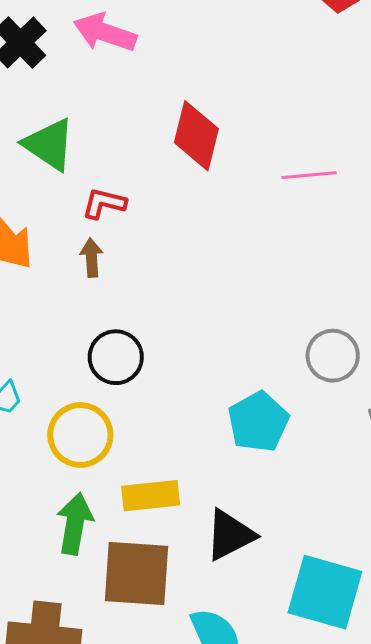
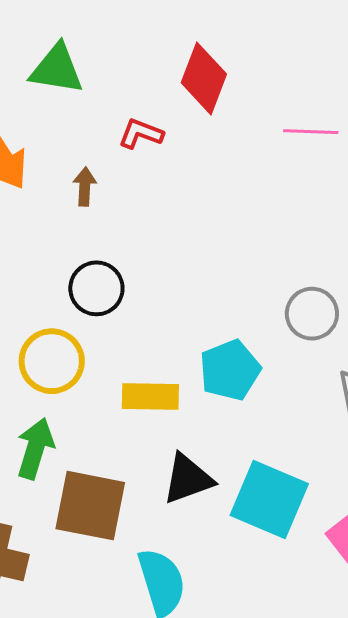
green triangle: (49, 144) -> (57, 69), turned -32
red L-shape: (104, 203) -> (141, 134), moved
yellow rectangle: (151, 496) -> (150, 396), moved
cyan square: (325, 592) -> (269, 499), moved

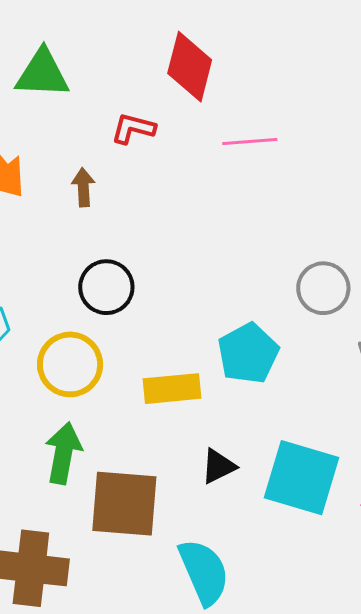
pink line: (311, 132) -> (250, 141), moved
black triangle: (188, 479) -> (218, 466), size x0.7

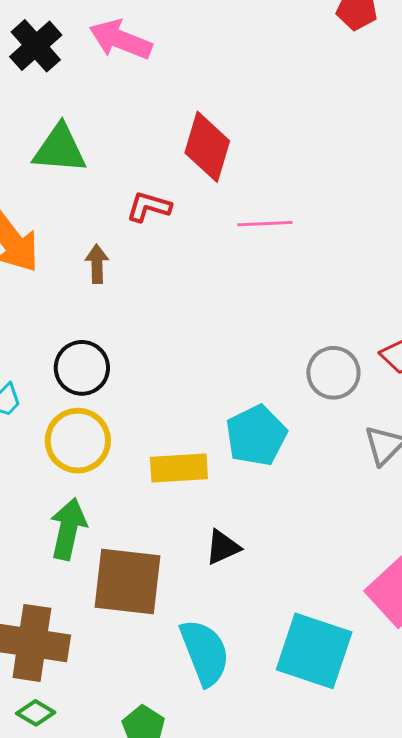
black circle: (106, 287) -> (82, 368), moved
cyan square: (302, 478) -> (314, 651), moved

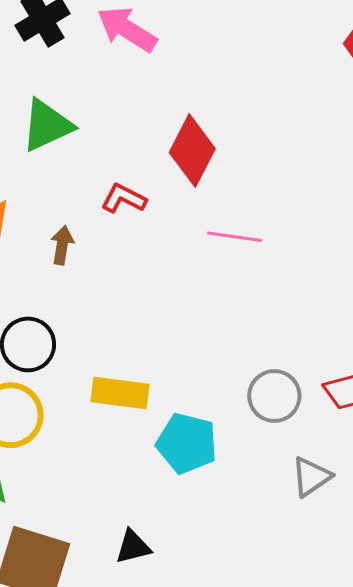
green triangle: (60, 149) -> (47, 125), turned -40
cyan pentagon: (256, 435) -> (187, 443), turned 30
yellow rectangle: (179, 468) -> (120, 393), moved

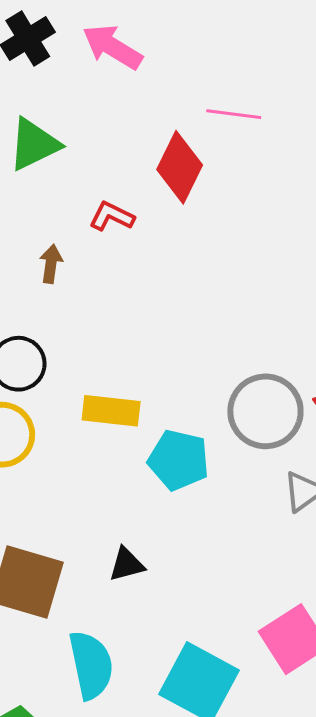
pink line: (235, 237) -> (234, 114), moved
gray circle: (274, 396) -> (265, 411), size x1.4

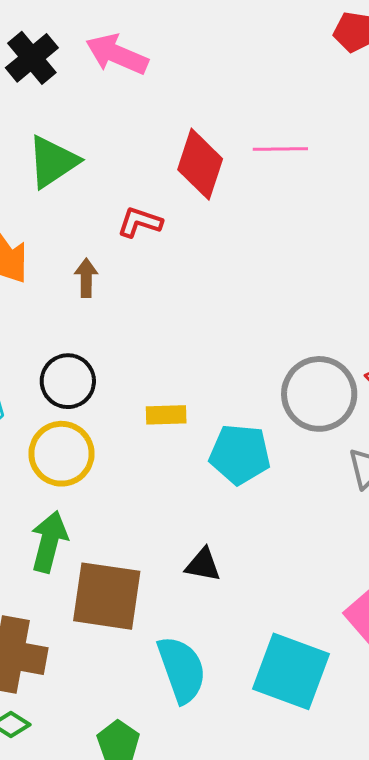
pink line: (234, 114) -> (280, 149), moved
yellow rectangle: (111, 411) -> (166, 415), size x0.7
black triangle: (127, 564) -> (203, 565), turned 33

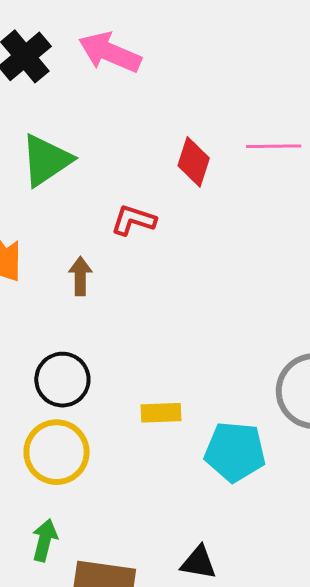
red diamond: (200, 164) -> (194, 162), size x0.7
green arrow: (49, 542) -> (45, 540), size x0.7

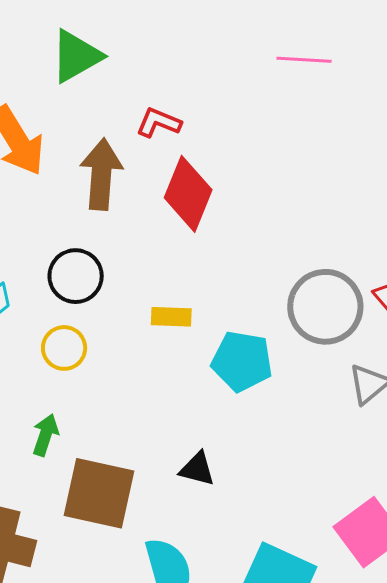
red diamond: (194, 162) -> (188, 194), moved, size x1.5
brown arrow: (80, 276) -> (101, 174), size x1.8
yellow circle: (57, 452) -> (64, 348), size x0.7

